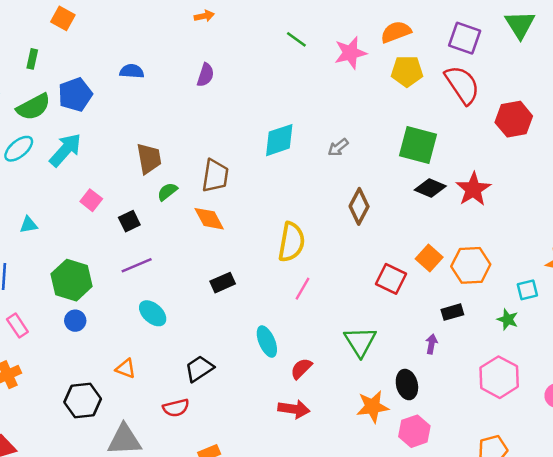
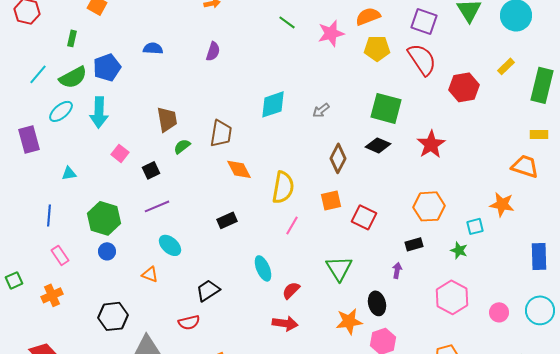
cyan arrow: (65, 150) -> (99, 112), turned 140
black diamond: (430, 188) -> (378, 145), moved
orange diamond: (209, 219) -> (239, 169), moved
orange square: (429, 258) -> (331, 200), moved, turned 35
orange triangle: (126, 369) -> (150, 274), moved

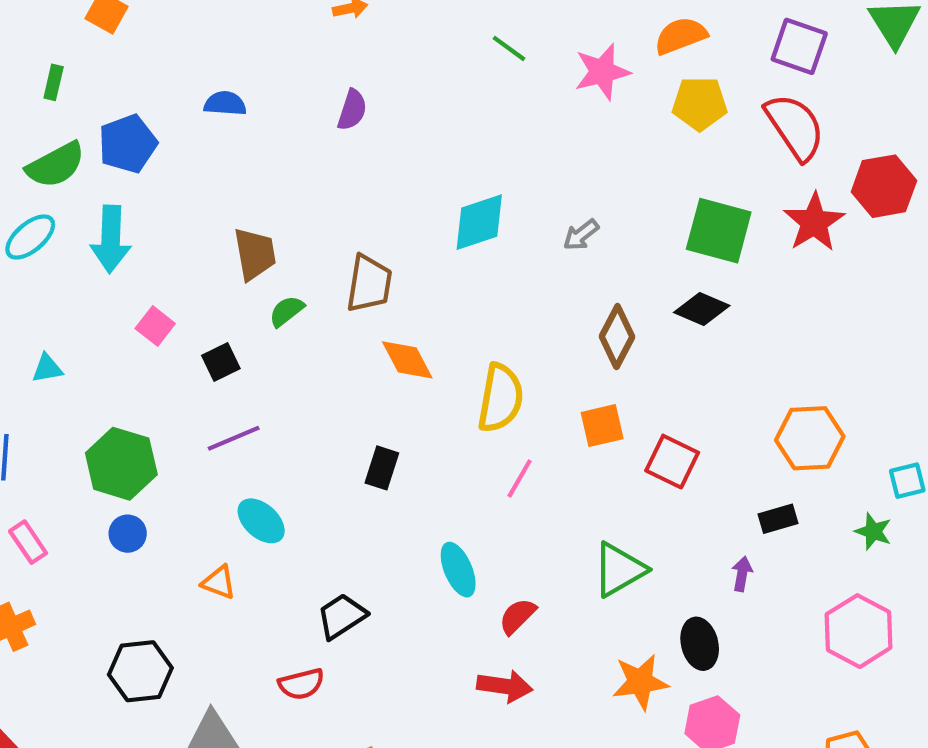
red star: (431, 144) -> (814, 222), moved
black rectangle: (227, 220) -> (382, 468), turned -48
green triangle: (339, 268) -> (619, 570), turned 32

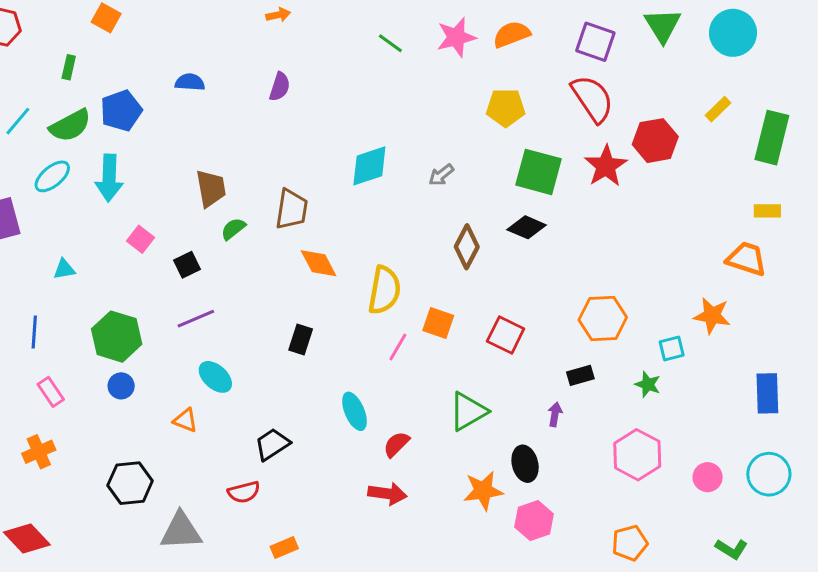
pink star: (602, 72) -> (456, 37), moved
yellow pentagon: (700, 104) -> (506, 108), moved
orange square: (602, 426) -> (438, 323), moved, turned 32

